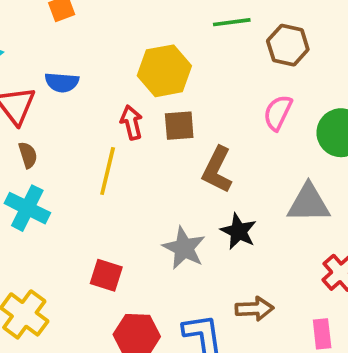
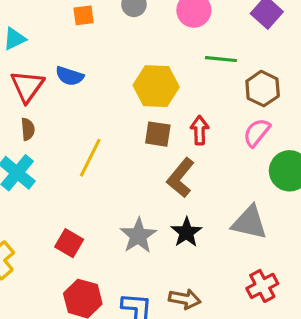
pink semicircle: (278, 113) -> (257, 133), moved
red arrow: (131, 122) -> (200, 130), moved

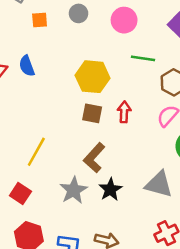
blue semicircle: (70, 76) -> (27, 66), turned 50
yellow line: (90, 158) -> (36, 152), moved
brown L-shape: (181, 178) -> (94, 158), moved

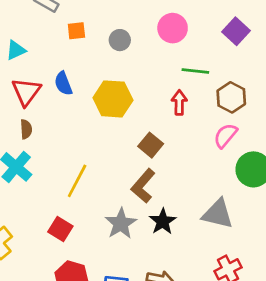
gray circle: (79, 13) -> (120, 40), moved
yellow hexagon: (93, 77) -> (113, 99), moved
red arrow: (124, 112) -> (179, 102), moved
brown square: (92, 113) -> (151, 145), moved, turned 30

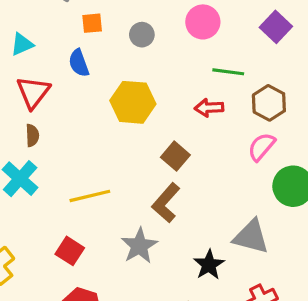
blue semicircle: (63, 84) -> (79, 63), moved
red arrow: (179, 102) -> (209, 108), turned -95
yellow line: (77, 181) -> (90, 196), turned 48
black star: (163, 221) -> (209, 265), moved

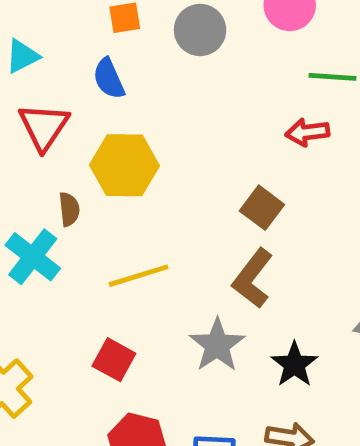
gray circle: (142, 35) -> (200, 30), size x1.4
yellow hexagon: (133, 102) -> (124, 165), moved
brown semicircle: (32, 135) -> (69, 209), moved
black star: (209, 265) -> (294, 364), moved

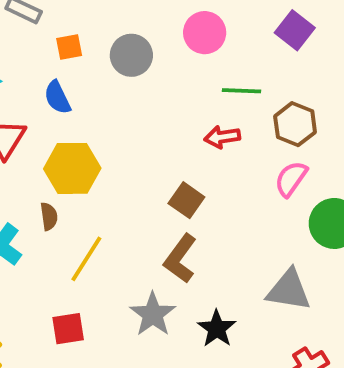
brown semicircle: (69, 209) -> (49, 216), moved
yellow line: (139, 276) -> (86, 259), turned -39
red square: (114, 360) -> (68, 329), turned -36

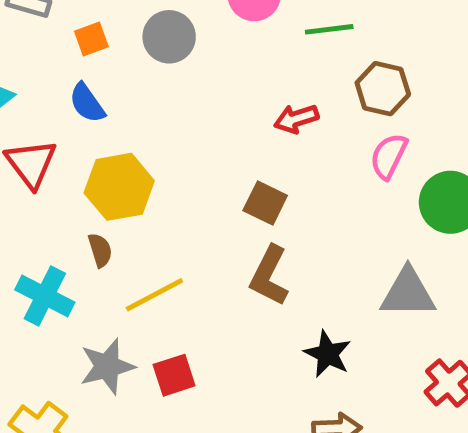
green line: (242, 91) -> (329, 29), moved
yellow line: (86, 259) -> (154, 295), turned 39
gray star: (153, 314) -> (107, 366), moved, turned 30
red square: (68, 329) -> (174, 375), moved

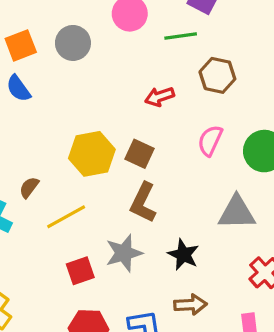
orange square: (91, 39) -> (21, 45), size x1.4
pink semicircle: (389, 156) -> (210, 141), moved
yellow hexagon: (119, 187) -> (92, 154), moved
brown semicircle: (100, 250) -> (29, 187), turned -125
gray star: (107, 366) -> (124, 253), moved

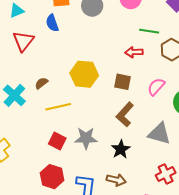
green line: (181, 36) -> (149, 31), moved
brown square: (140, 154) -> (122, 82), moved, turned -30
brown L-shape: (143, 203) -> (125, 114), moved
red square: (80, 271) -> (57, 141), turned 30

